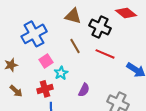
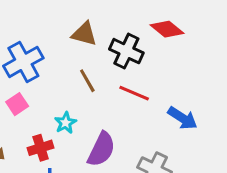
pink square: (46, 61) -> (17, 104), moved
purple semicircle: (84, 90) -> (101, 149), size x1.6

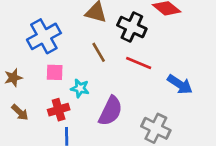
pink square: (17, 104) -> (55, 72), moved, turned 36
cyan star: (66, 123) -> (80, 88), turned -30

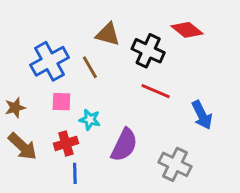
brown line: (99, 52) -> (90, 67), moved
blue arrow: (180, 84) -> (202, 115), turned 30
brown arrow: (20, 112) -> (23, 146), size x1.5

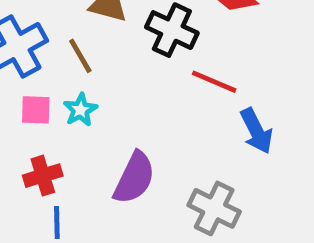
red line: (156, 91) -> (214, 82), moved
cyan star: (90, 120) -> (80, 110), moved, turned 30

